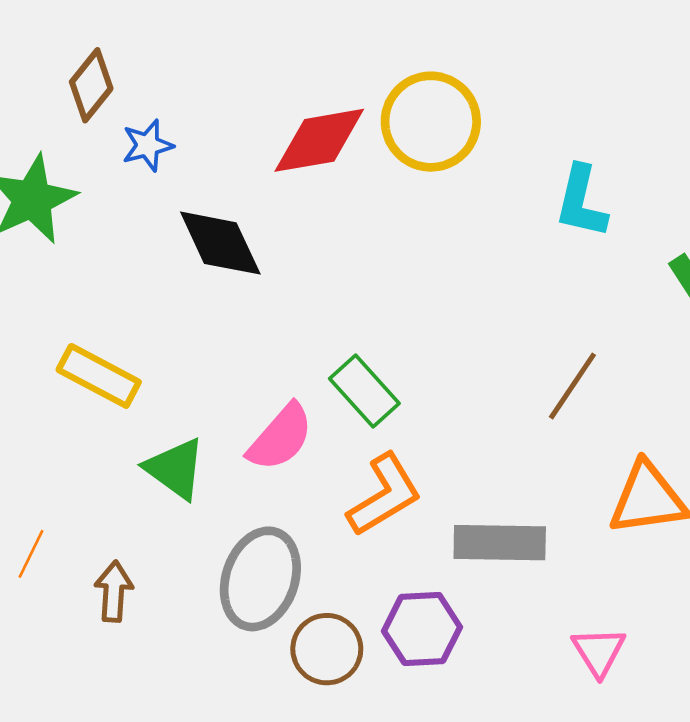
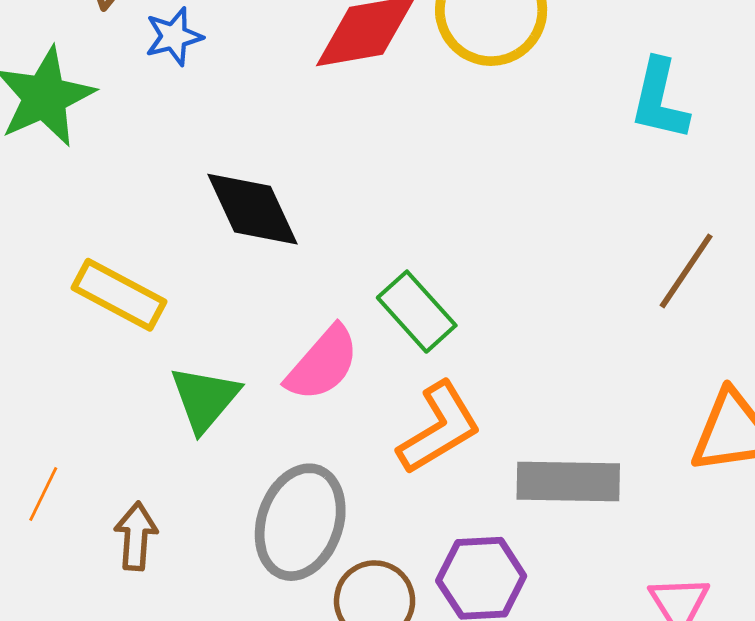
black diamond: (220, 243) -> (252, 209), moved
brown line: (572, 386) -> (686, 271), moved
green triangle: (175, 469) -> (205, 399), turned 34

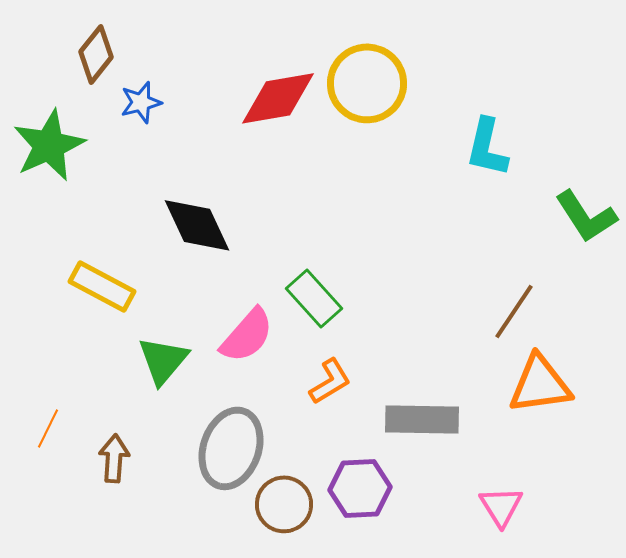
brown line: (686, 271) -> (514, 311), moved
orange L-shape: (439, 428) -> (330, 381), size x0.7

